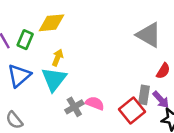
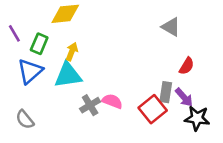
gray triangle: (149, 35) -> (171, 27), size x0.7
green rectangle: (25, 40) -> (39, 44), moved
cyan triangle: (54, 79) -> (68, 75), turned 44

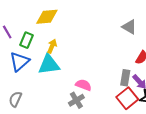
gray cross: (90, 105) -> (76, 100), moved
red square: (153, 109) -> (127, 98), moved
gray semicircle: (25, 120) -> (15, 99), turned 63

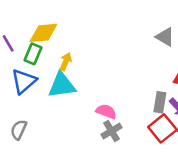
yellow diamond: (47, 17) -> (43, 33), moved
gray cross: (76, 100) -> (111, 131), moved

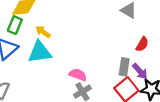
yellow arrow: (66, 62) -> (43, 32), turned -77

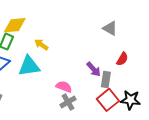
yellow arrow: (43, 32) -> (41, 45), moved
purple arrow: (140, 71) -> (94, 69), moved

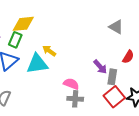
yellow arrow: (41, 45) -> (49, 51), moved
gray cross: (68, 102) -> (75, 99), turned 35

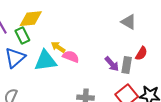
green rectangle: (15, 40) -> (22, 35), turned -49
gray rectangle: (112, 77) -> (127, 65), moved
pink semicircle: (71, 84) -> (71, 57), moved

